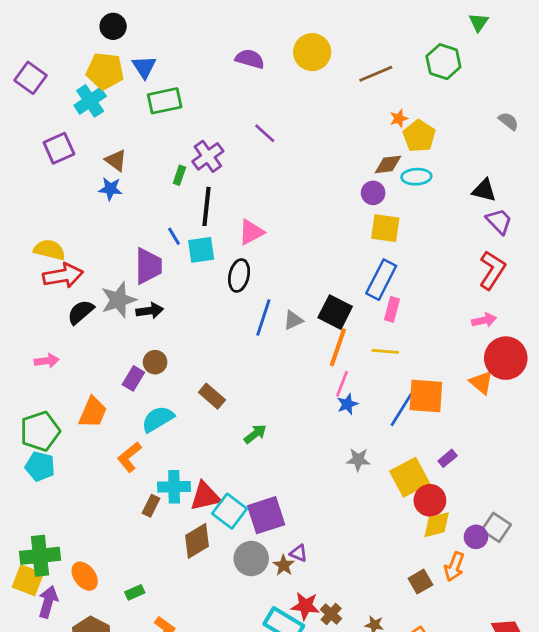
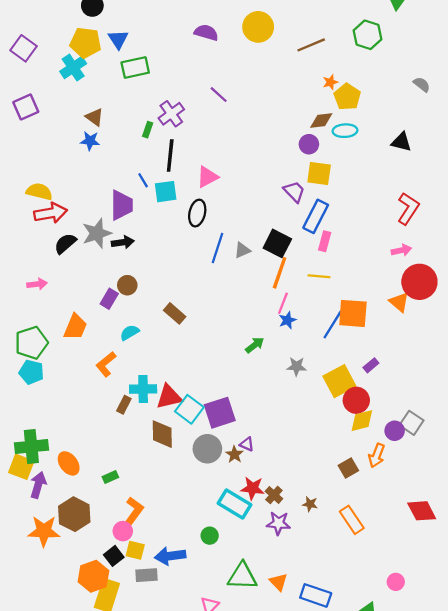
purple square: (59, 148) -> (26, 107), moved
purple trapezoid: (499, 221) -> (294, 192), moved
cyan semicircle: (158, 419) -> (130, 333), size x0.7
green arrow: (255, 434) -> (255, 345), moved
brown diamond: (197, 541) -> (162, 434), turned -60

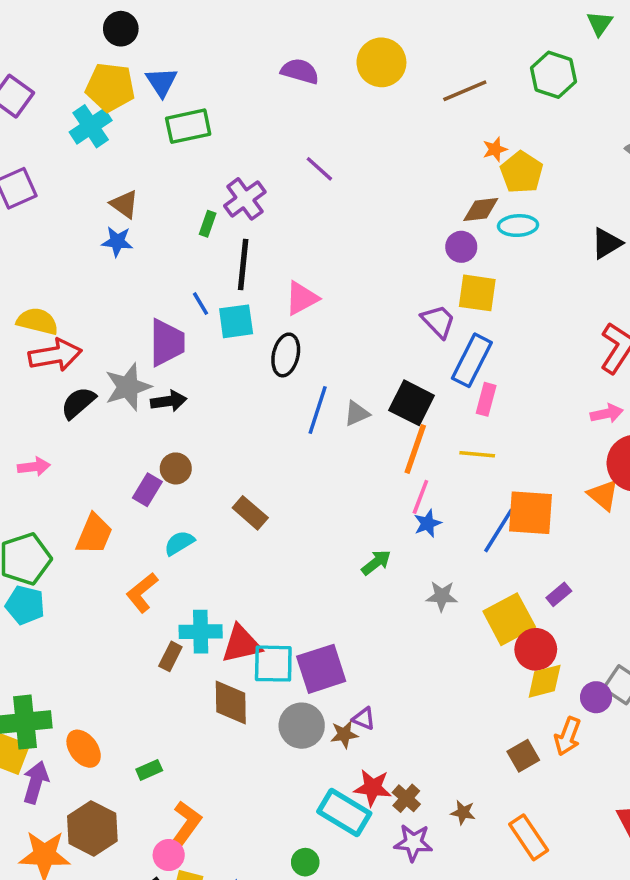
black triangle: (401, 142) -> (607, 243), turned -45
cyan square: (189, 409) -> (273, 664), turned -36
brown star: (234, 454) -> (344, 734), turned 30

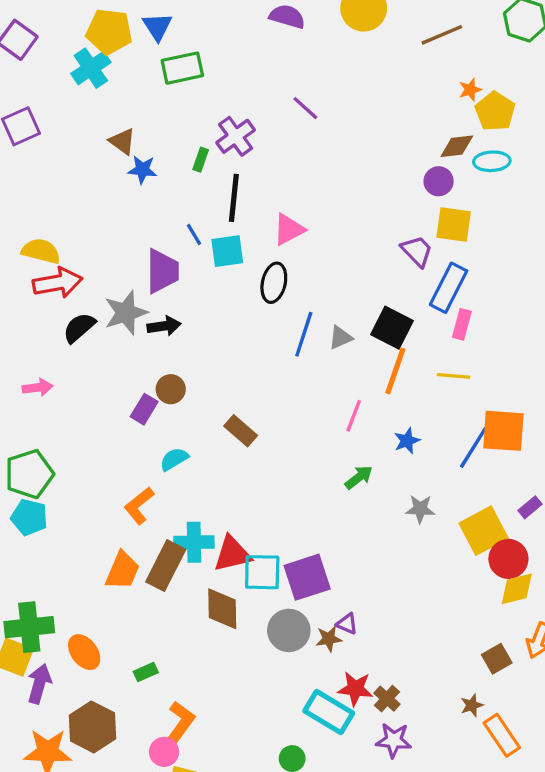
blue star: (117, 241) -> (142, 170), moved
pink line: (420, 497) -> (354, 416), moved
orange trapezoid: (94, 534) -> (122, 571), moved
brown rectangle: (170, 656) -> (166, 566), size x1.8
brown star: (463, 812) -> (472, 705), moved, turned -30

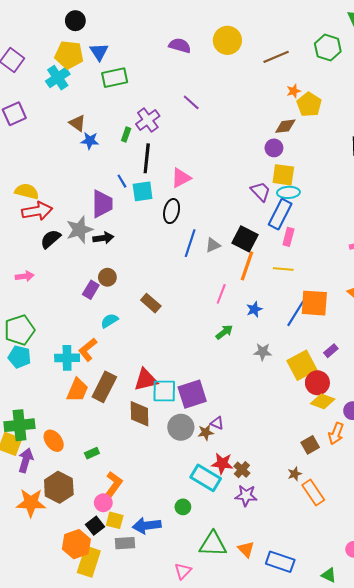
cyan ellipse: (492, 161) -> (288, 192), moved
cyan cross: (194, 542) -> (67, 358), moved
yellow diamond: (517, 589) -> (323, 401), turned 35

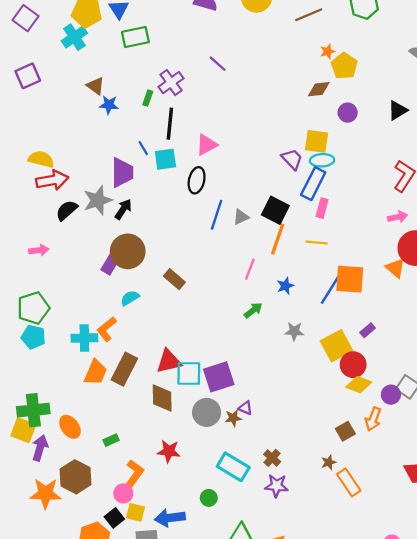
purple circle: (274, 148) -> (348, 113), moved
black arrow: (103, 238) -> (123, 209), turned -48
brown circle: (107, 277) -> (128, 251), size x1.8
red star: (222, 463) -> (169, 451), moved

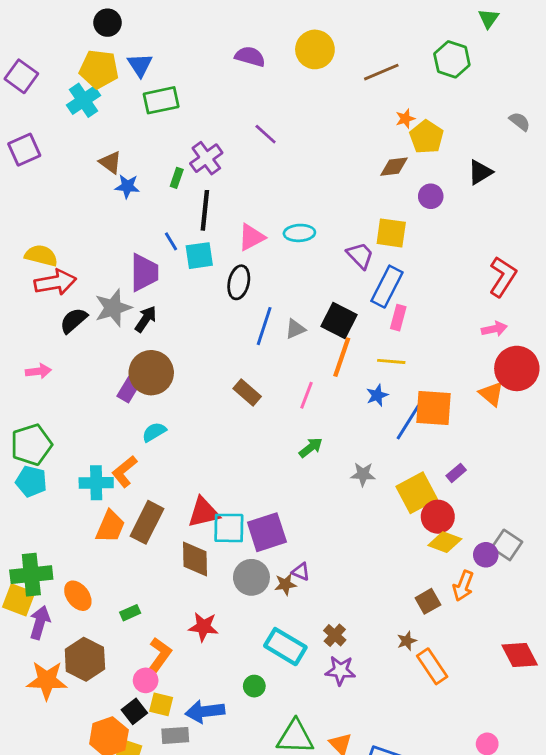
black triangle: (398, 110) -> (480, 172), moved
cyan ellipse: (322, 160) -> (299, 233), moved
brown rectangle: (174, 279) -> (247, 392), moved
blue star: (285, 286) -> (377, 395), moved

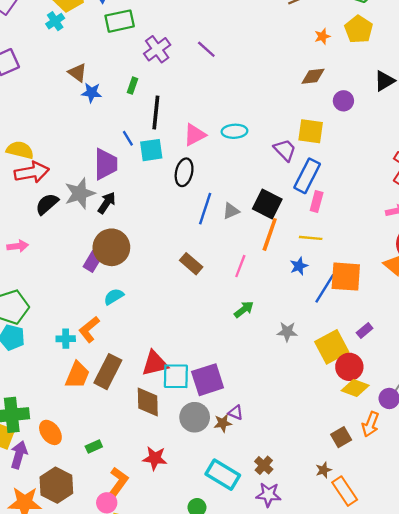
cyan cross: (83, 100) -> (55, 21), size x0.7
yellow pentagon: (426, 137) -> (359, 29), moved
purple cross: (206, 158) -> (157, 49), moved
cyan cross: (96, 483) -> (66, 339), size x0.7

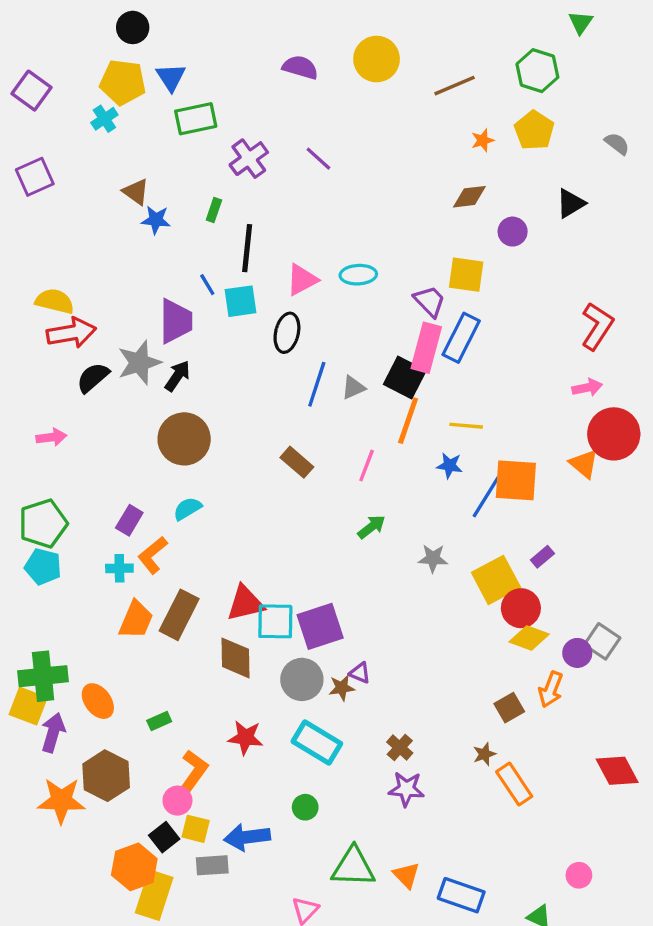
pink rectangle: (317, 202) -> (426, 348), moved, size x1.6
purple rectangle: (93, 261) -> (129, 520), moved
blue star: (299, 266) -> (450, 465), turned 30
cyan rectangle: (223, 475) -> (317, 743), moved

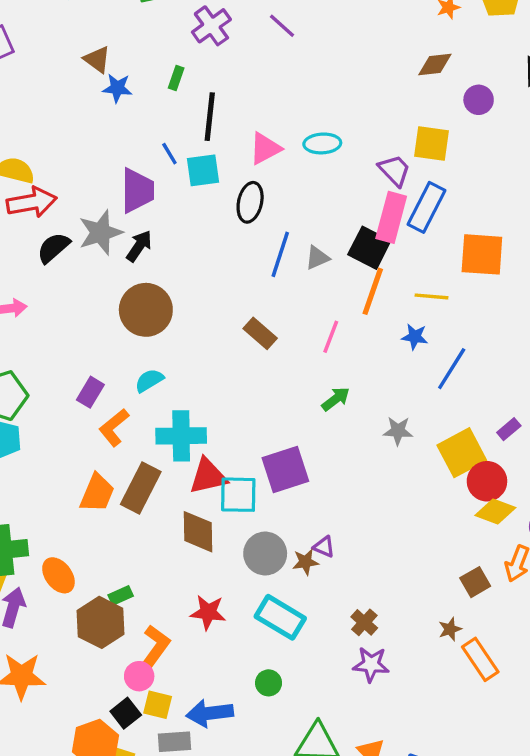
orange square: (516, 480) -> (482, 254), moved
cyan cross: (119, 568) -> (181, 436), moved, size x1.8
purple square: (320, 626) -> (285, 469), moved
brown hexagon: (106, 776) -> (100, 622), moved

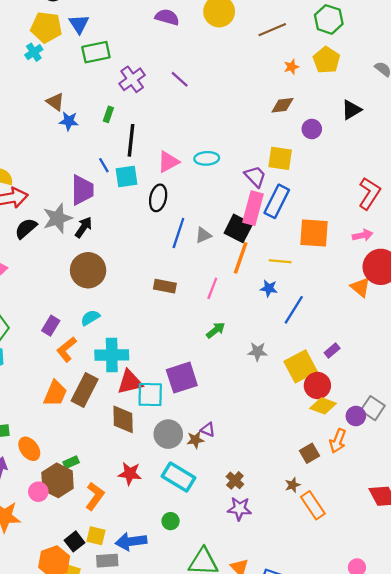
brown rectangle: (260, 333) -> (165, 286), turned -30
pink circle: (139, 676) -> (38, 492), moved

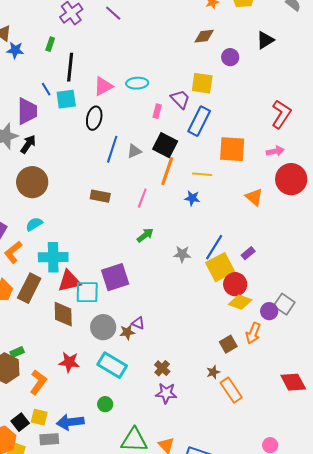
pink rectangle: (253, 208) -> (157, 111), moved, size x0.5
orange triangle: (360, 287) -> (254, 197), moved
blue line: (294, 310) -> (214, 247), moved

